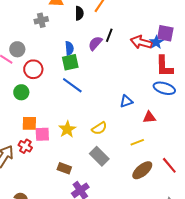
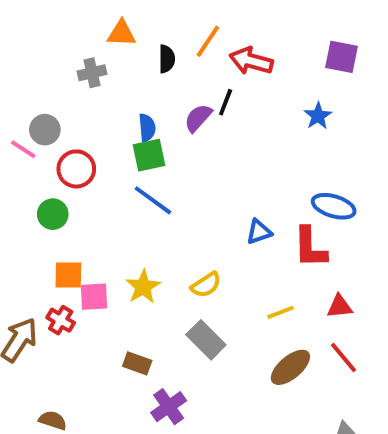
purple square: (165, 33) -> (341, 57), moved
red arrow: (141, 42) -> (251, 61), moved
red L-shape: (164, 66) -> (310, 248), moved
red triangle: (149, 117) -> (340, 306), moved

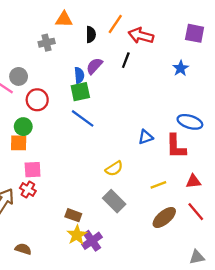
purple semicircle: (198, 118) -> (94, 66), moved
orange square: (68, 275) -> (19, 143), moved
yellow star: (143, 287) -> (77, 235), moved
pink square: (94, 297) -> (33, 170), moved

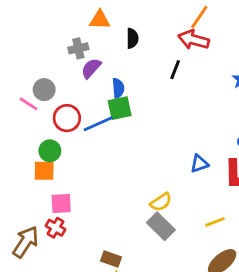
orange line: (115, 24) -> (199, 17), moved
purple semicircle: (94, 66) -> (91, 68), moved
blue line: (83, 118) -> (98, 124), moved, turned -60
gray rectangle: (114, 201) -> (161, 226), moved

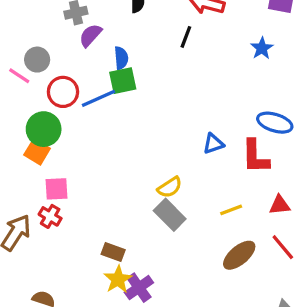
green circle: (50, 151) -> (44, 129), size x1.4
orange square: (44, 171) -> (37, 152), turned 30

